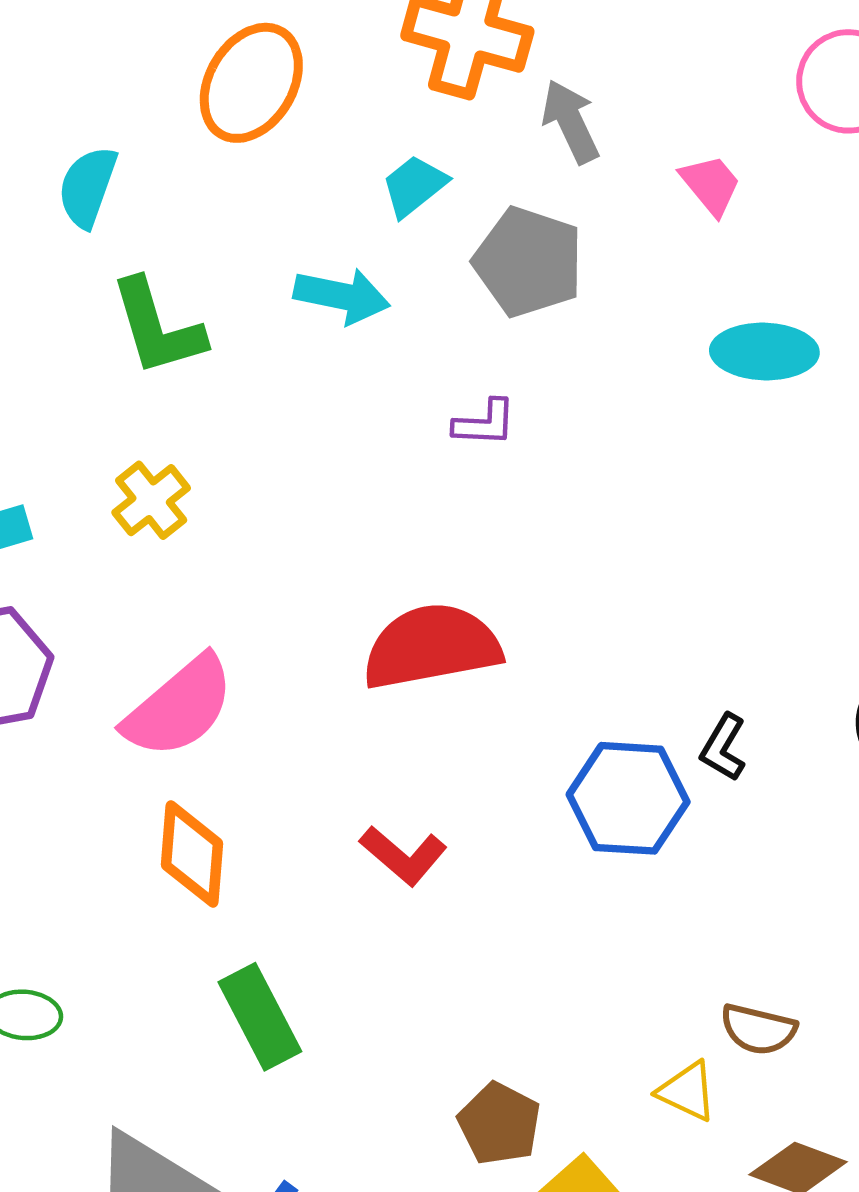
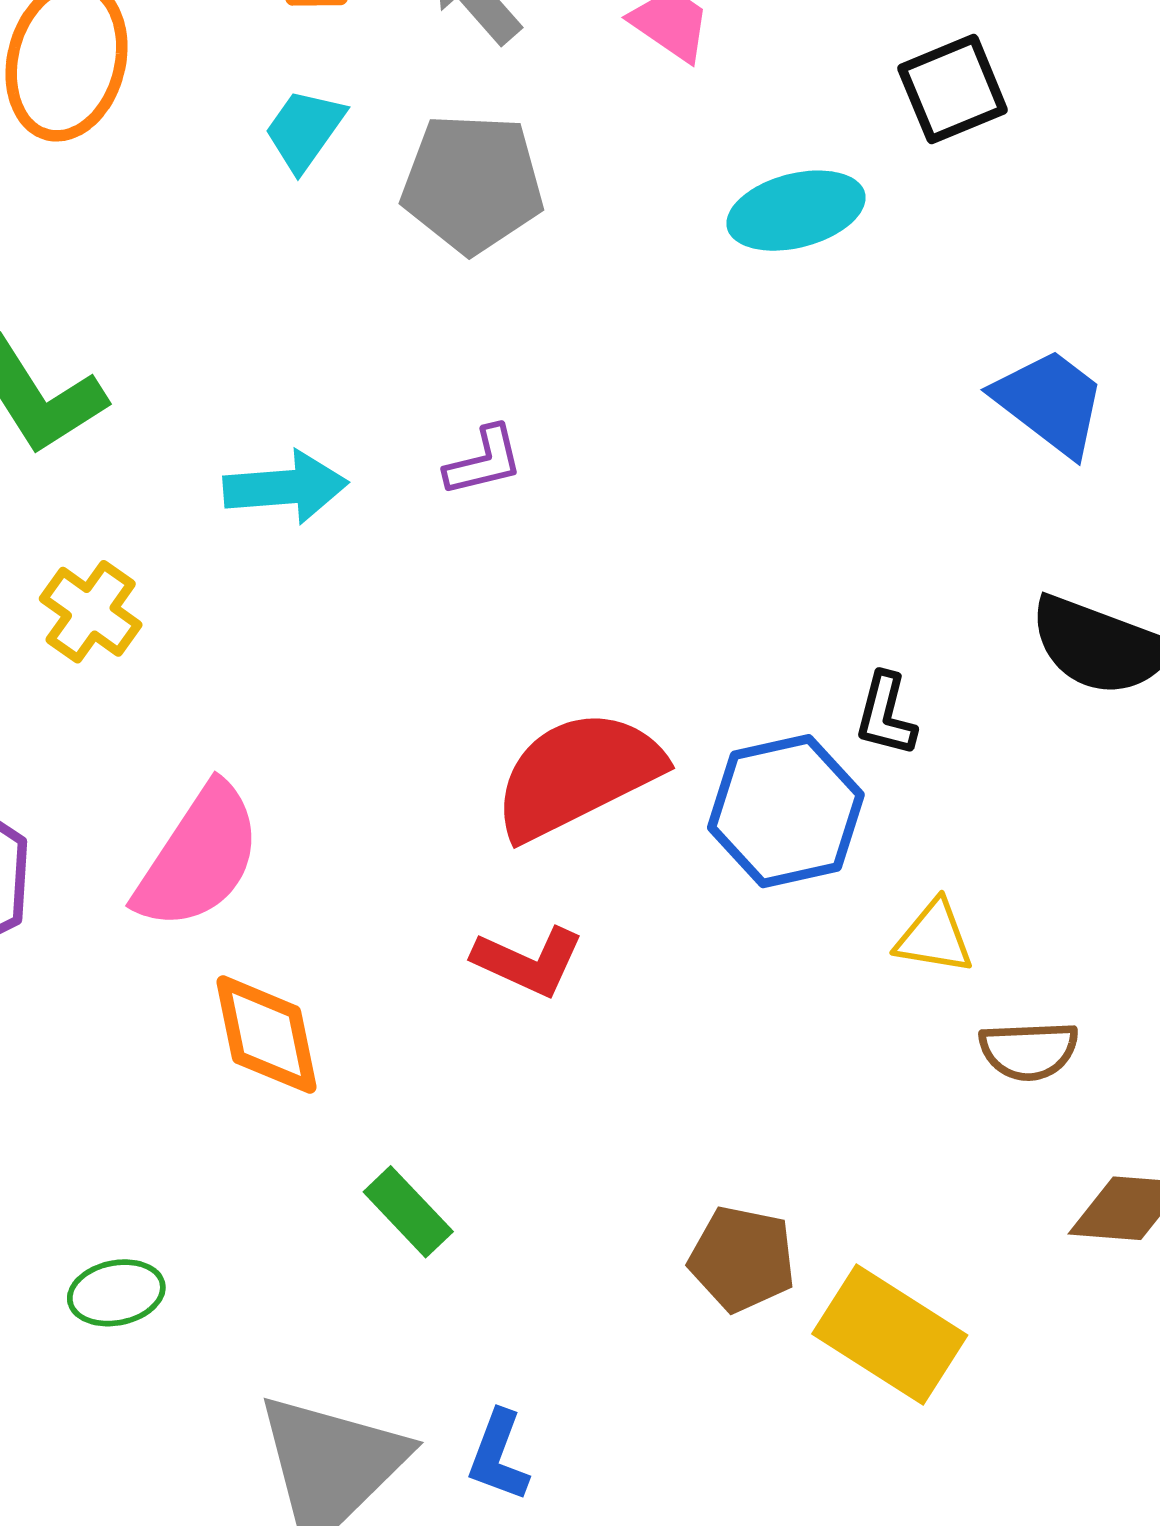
cyan arrow: (342, 296) -> (286, 487), moved
purple L-shape: (485, 423) -> (484, 461), moved
red semicircle: (432, 646) -> (577, 775), moved
green rectangle: (260, 1017) -> (408, 1212), size x0.7
yellow triangle: (687, 1091) -> (934, 937), moved

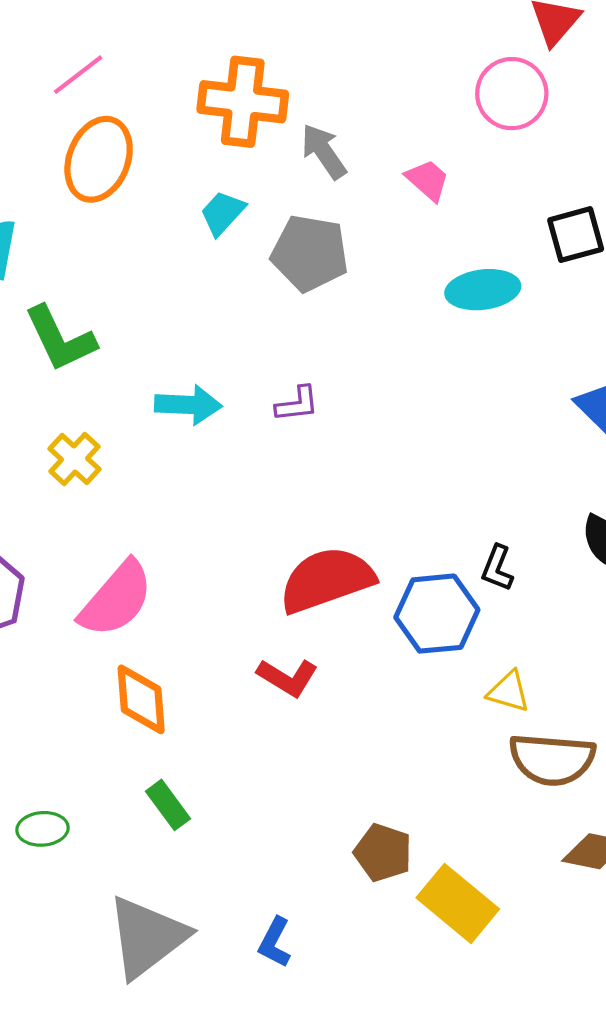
brown semicircle: (1029, 1051) -> (552, 759), size x1.6
green rectangle: (408, 1212) -> (168, 805), moved
blue L-shape: (498, 1456) -> (275, 942), moved

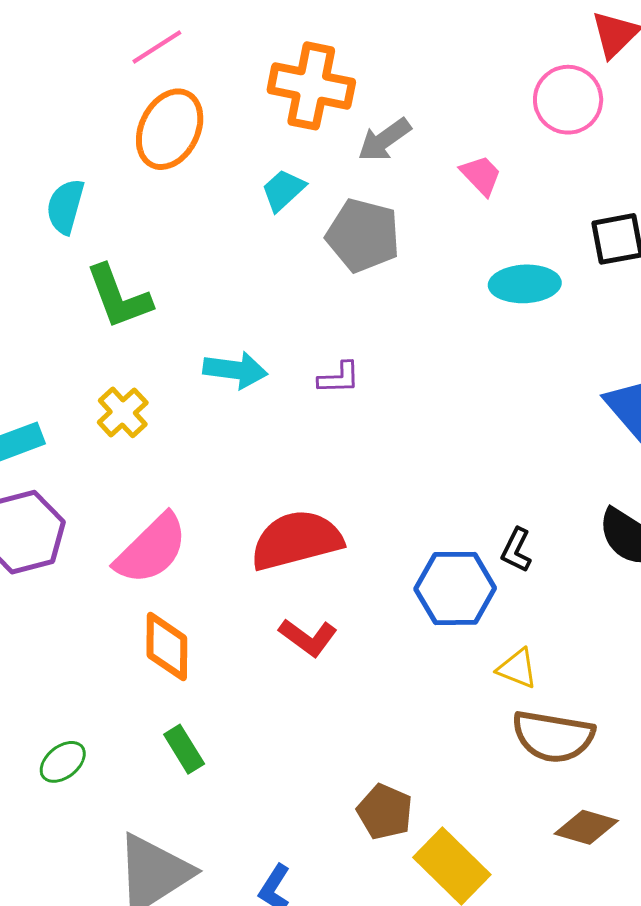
gray arrow: (324, 151) -> (384, 140), turned -96
red semicircle: (327, 580) -> (296, 540), moved
green ellipse: (43, 829) -> (63, 762), turned -39

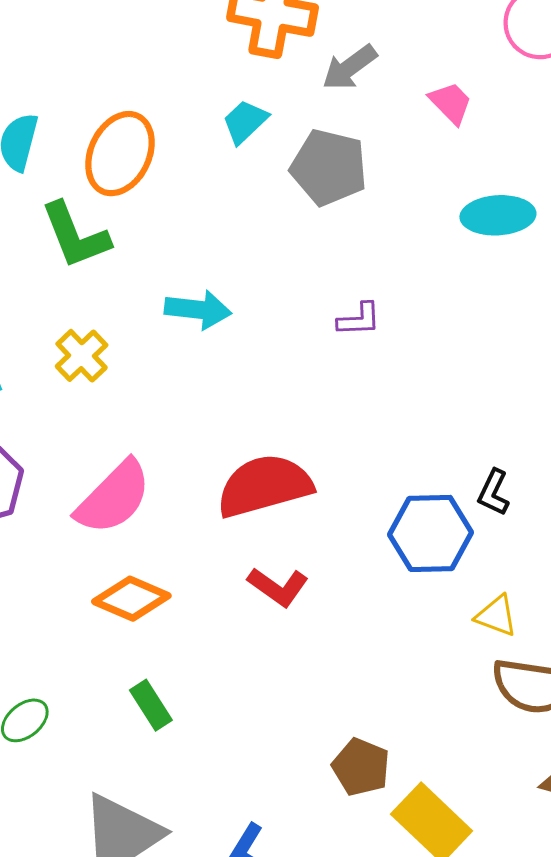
orange ellipse: (170, 129) -> (120, 154), moved
purple L-shape: (339, 378) -> (359, 319), moved
orange diamond: (167, 647) -> (131, 599), turned -66

